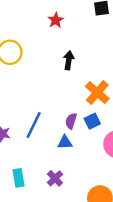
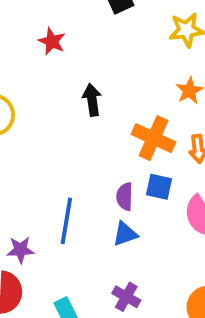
blue square: (92, 121) -> (159, 187), turned -35

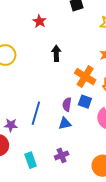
purple cross: (126, 297) -> (62, 155), turned 32

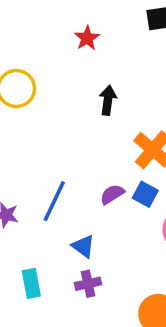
purple semicircle: (67, 104) -> (112, 194), turned 40
blue triangle: (65, 123) -> (83, 246), moved, turned 40

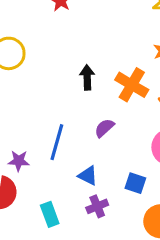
black arrow: (108, 100) -> (87, 77), moved
blue square: (145, 194) -> (135, 183), moved

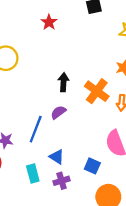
purple semicircle: (104, 128) -> (58, 112), moved
cyan rectangle: (50, 214) -> (33, 173), moved

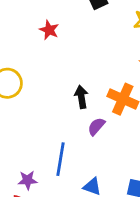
purple semicircle: (58, 112) -> (96, 126), moved

